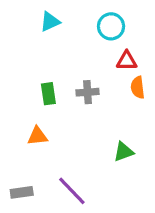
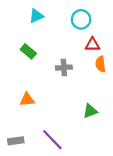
green rectangle: (48, 94) -> (28, 51), moved, turned -42

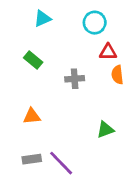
gray rectangle: (16, 141) -> (32, 159), moved

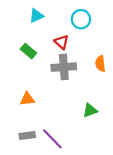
red triangle: (108, 52) -> (62, 42), moved, turned 42
gray cross: (75, 79) -> (64, 67), size x1.5

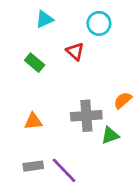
orange semicircle: (100, 64) -> (123, 100), moved, turned 56
gray cross: (64, 67) -> (86, 116), moved

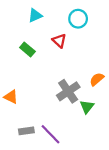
gray cross: (86, 116) -> (68, 91), turned -30
orange triangle: (33, 121) -> (11, 97), moved, turned 32
green triangle: (110, 135) -> (87, 107), turned -32

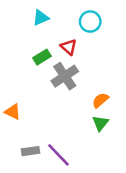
green rectangle: (27, 50) -> (42, 57), moved, turned -72
orange semicircle: (97, 79) -> (100, 100), moved
gray cross: (68, 91) -> (65, 76), moved

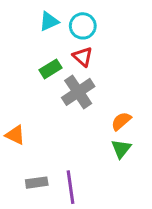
cyan circle: (90, 22) -> (83, 26), moved
purple line: (58, 155) -> (70, 187), turned 36

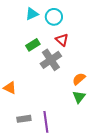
red triangle: (83, 57) -> (62, 40), moved

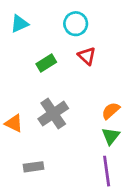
cyan triangle: (32, 14) -> (20, 24), moved
gray cross: (51, 60) -> (53, 114), moved
purple line: (46, 122) -> (107, 171), moved

